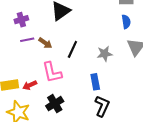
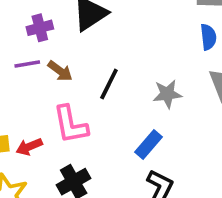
purple cross: (21, 20) -> (40, 28), moved
blue rectangle: (95, 82) -> (149, 145), turned 49

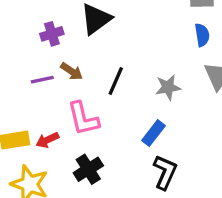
purple line: (27, 64) -> (42, 80), moved

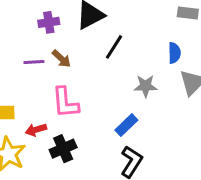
blue semicircle: (202, 35) -> (174, 53), moved
black line: (116, 81) -> (114, 47), moved
red arrow: (47, 140) -> (36, 130), moved

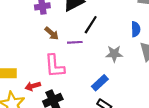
purple line: (34, 62) -> (75, 42), moved

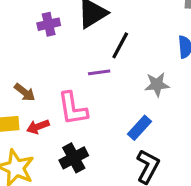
brown arrow: (52, 33) -> (25, 92), moved
red arrow: (33, 86) -> (38, 127), moved

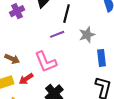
gray star: (157, 85) -> (87, 35), moved
blue rectangle: (140, 128) -> (102, 58), moved, turned -35

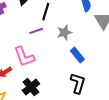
blue rectangle: (102, 58) -> (77, 55), turned -35

